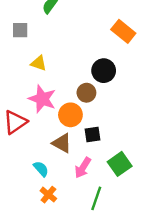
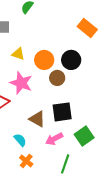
orange circle: (70, 115) -> (44, 60), moved
black square: (93, 134) -> (62, 112), size x1.5
pink arrow: (83, 168) -> (54, 139), turned 30

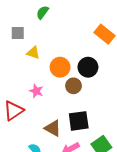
yellow triangle: (18, 54) -> (33, 53), moved
pink star: (21, 83) -> (36, 91), size x0.6

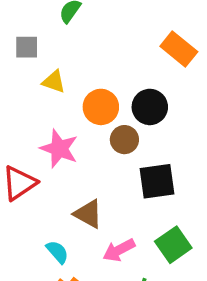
pink star: (36, 91) -> (59, 149), size x1.5
black square: (79, 121) -> (157, 181), moved

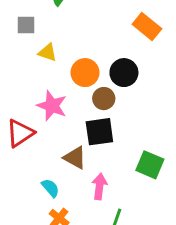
black square: (157, 181) -> (99, 132), moved
green square: (173, 245) -> (150, 165), moved, turned -32
pink arrow: (119, 250) -> (99, 186), turned 125

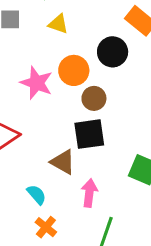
yellow triangle: (48, 52) -> (58, 24), moved
black circle: (124, 73) -> (113, 52), moved
pink star: (52, 106) -> (37, 83), moved

